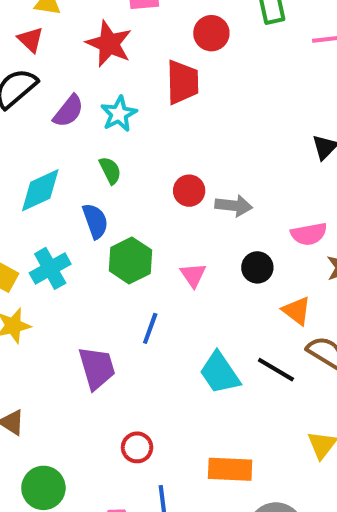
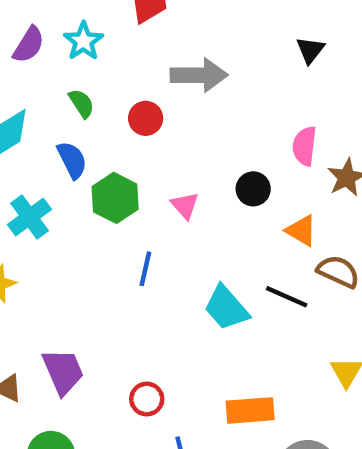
red circle: (189, 191) -> (146, 118), moved
gray arrow: (234, 206) -> (199, 75), moved, size x1.4
pink semicircle: (309, 234) -> (304, 146), turned 114
purple trapezoid: (97, 368) -> (63, 371), moved

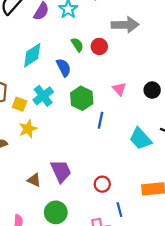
green semicircle: (81, 103) -> (77, 45), moved
black circle: (253, 189) -> (152, 90), moved
green hexagon: (115, 198) -> (82, 98), moved

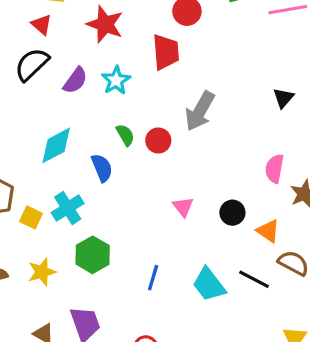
gray arrow: (125, 25) -> (200, 111), turned 116
green hexagon: (82, 98) -> (93, 255), moved
blue line: (100, 120) -> (153, 278), moved
yellow star: (28, 129) -> (42, 272), moved

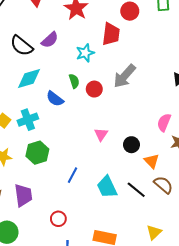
black semicircle: (32, 64) -> (22, 46), moved, turned -110
cyan star: (116, 80) -> (85, 53), moved
blue semicircle: (102, 168) -> (55, 99), turned 138

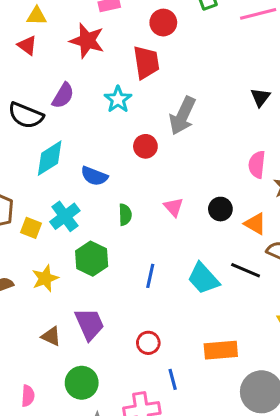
green semicircle: (74, 81) -> (125, 215), moved, turned 32

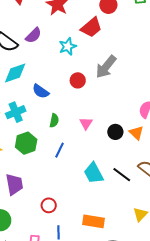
red trapezoid: (146, 62) -> (91, 27), turned 45
orange triangle: (255, 224) -> (136, 133), moved
blue line: (150, 276) -> (60, 150), moved

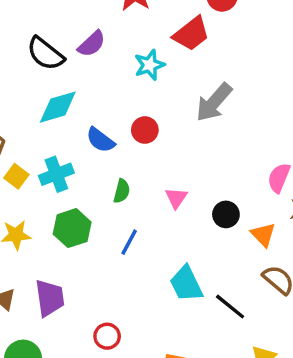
red circle: (78, 80) -> (145, 130), moved
orange triangle: (136, 133) -> (263, 235), moved
black line: (122, 175) -> (230, 307), moved

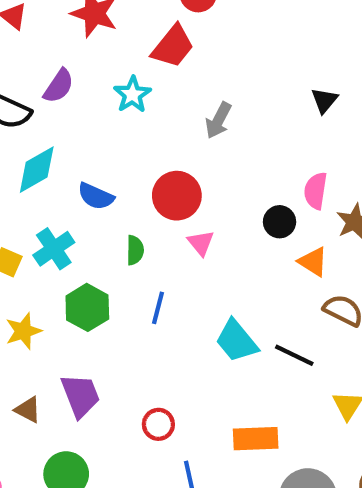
gray arrow: (214, 102) -> (218, 120), size x0.7
red circle: (145, 130) -> (177, 196), moved, size x1.5
black circle: (226, 214) -> (280, 222), moved

